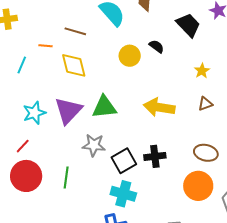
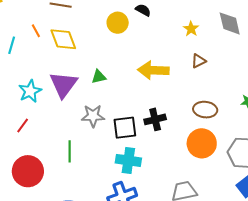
orange line: (46, 46) -> (36, 31), moved, turned 64
green triangle: (104, 107) -> (99, 77), size x0.6
black square: (124, 161) -> (125, 128), turned 30
red circle: (26, 176) -> (28, 171), moved

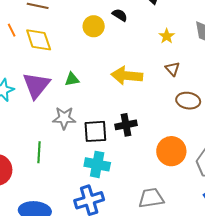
brown triangle: (199, 61) -> (172, 69), turned -49
brown ellipse: (205, 110) -> (188, 101), moved

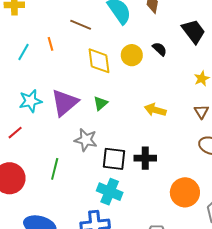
yellow diamond: (39, 40) -> (99, 61), moved
yellow arrow: (127, 76) -> (155, 110), size x0.7
green triangle: (72, 79) -> (101, 103), turned -42

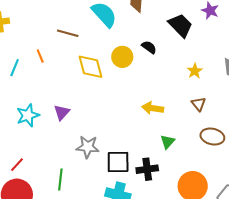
purple triangle: (65, 103) -> (62, 112), size x0.6
green triangle: (101, 103) -> (168, 142), moved
red line: (15, 133) -> (17, 165), moved
black cross: (145, 158) -> (147, 169), moved

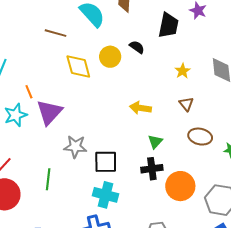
black trapezoid: (180, 25) -> (168, 25), turned 56
orange line: (40, 56) -> (29, 92), moved
purple triangle: (62, 112) -> (49, 112), size x1.6
black cross: (147, 169) -> (152, 169), moved

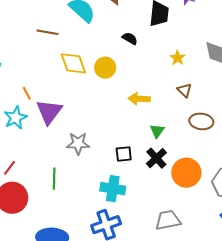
yellow circle: (110, 57) -> (105, 68), moved
black square: (106, 162) -> (124, 154), moved, size x0.7
black cross: (152, 169) -> (156, 158), turned -30

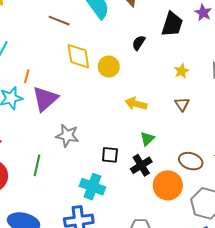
black semicircle: (130, 38) -> (139, 43), turned -98
orange line: (27, 93) -> (27, 76), turned 32
brown ellipse: (201, 121) -> (191, 161), moved

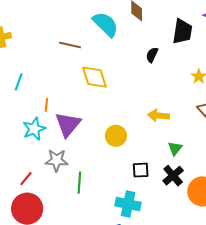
yellow circle: (109, 67) -> (116, 136), moved
gray star: (67, 136) -> (57, 160), moved
green line: (37, 165) -> (79, 183), moved

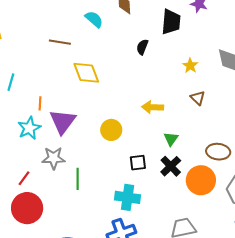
cyan semicircle: (106, 24) -> (94, 19), size x0.7

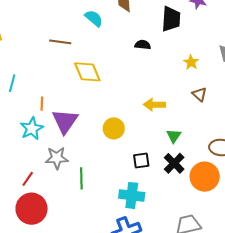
black semicircle: (142, 47) -> (143, 45), turned 77

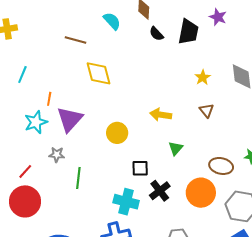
black semicircle: (143, 45) -> (156, 34), moved, turned -147
gray star: (57, 158) -> (57, 155), size x0.7
black cross: (174, 163) -> (160, 191), moved

